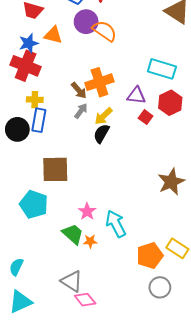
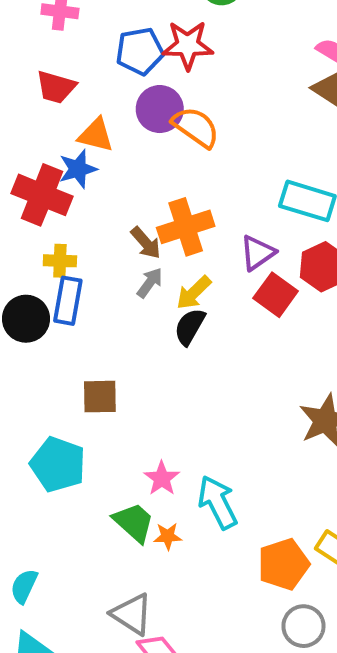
blue star: (29, 43) -> (78, 169), moved
purple triangle: (136, 96) -> (258, 253), turned -42
red square: (146, 117) -> (276, 295), size x1.5
brown square: (55, 169) -> (100, 397), size x0.7

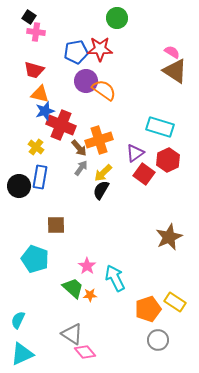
orange triangle: (96, 135) -> (40, 94), moved
red cross: (42, 195) -> (61, 125), moved
yellow cross: (60, 261) -> (36, 147), moved, turned 35

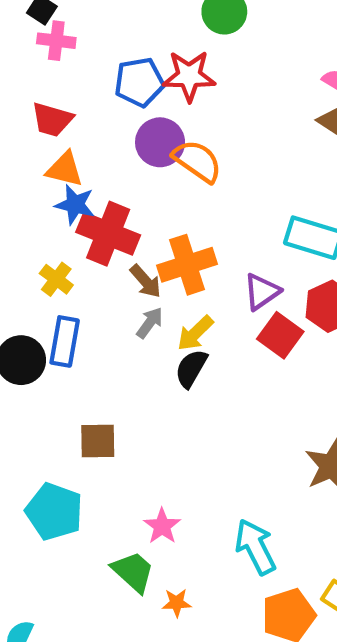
blue star: (45, 111) -> (75, 205), turned 30
cyan arrow: (115, 278) -> (255, 547), moved
orange star: (90, 295) -> (177, 603), moved

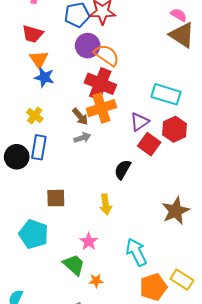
orange triangle: (65, 169) -> (39, 59), turned 42
red cross: (108, 234) -> (100, 84), moved
gray arrow: (150, 323) -> (82, 138), turned 35
yellow arrow: (195, 333) -> (106, 204), moved, turned -54
black semicircle: (191, 368) -> (123, 170), moved

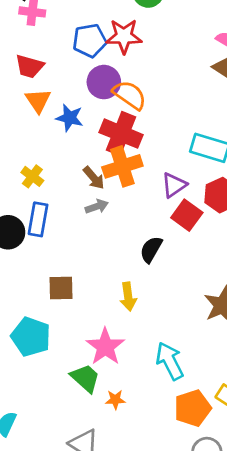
blue star: (44, 77) -> (70, 118), moved
pink star: (89, 242) -> (105, 347), size x1.5

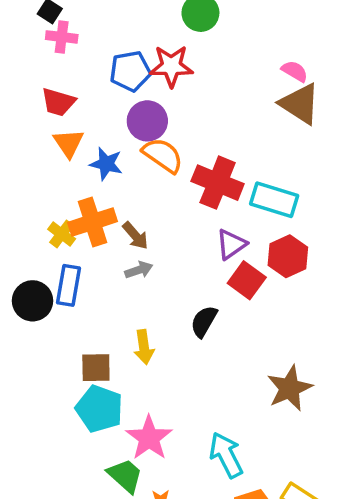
orange semicircle: (130, 95) -> (163, 155), moved
red cross: (121, 134) -> (218, 183), moved
orange cross: (122, 166) -> (92, 222), moved
yellow arrow: (128, 297) -> (144, 347), moved
cyan pentagon: (31, 337) -> (99, 409), moved

